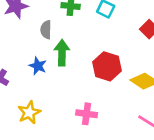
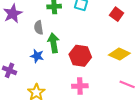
red hexagon: (107, 66) -> (80, 56), moved

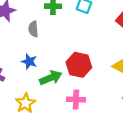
green arrow: (54, 43) -> (51, 78), moved, turned 72

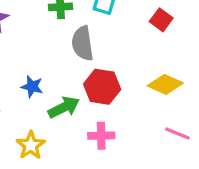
gray semicircle: (33, 29) -> (83, 43), moved, size x1.5

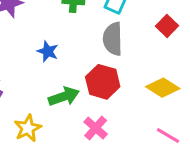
gray semicircle: (83, 43) -> (113, 39), moved
blue star: (32, 87) -> (48, 51), moved
pink cross: (101, 136) -> (96, 128), turned 35

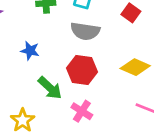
gray semicircle: (113, 39) -> (85, 31), turned -72
green arrow: (64, 96) -> (50, 88), turned 70

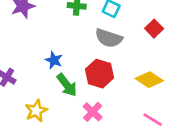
blue star: (30, 51) -> (54, 60), moved

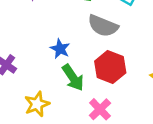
gray semicircle: (109, 38) -> (103, 26), moved

